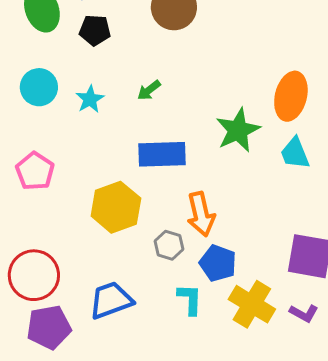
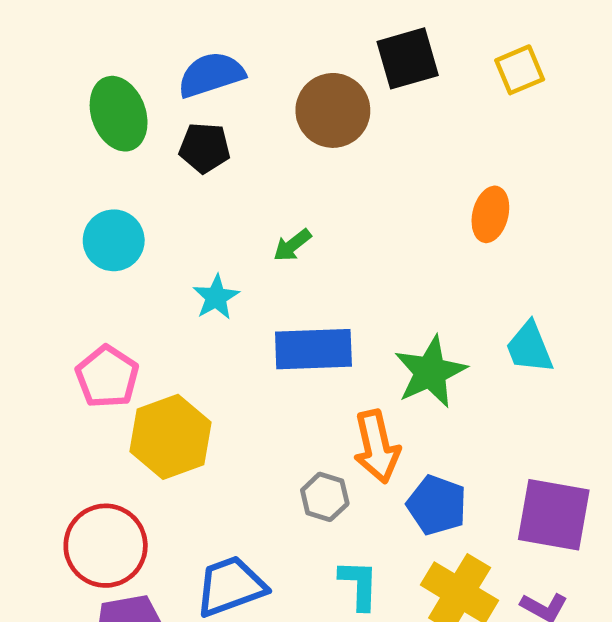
orange ellipse: (291, 96) -> (490, 214), moved, size x0.7
cyan star: (90, 99) -> (216, 297), moved
green star: (238, 130) -> (430, 372), moved
yellow hexagon: (116, 207) -> (171, 437), moved
blue pentagon: (218, 263) -> (437, 505), moved

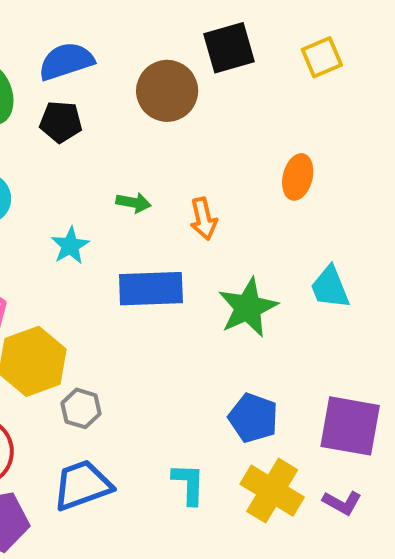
green arrow: (292, 245) -> (133, 203), turned -132
orange arrow: (377, 447) -> (203, 219), moved, size x0.7
gray hexagon: (325, 497) -> (81, 408), moved

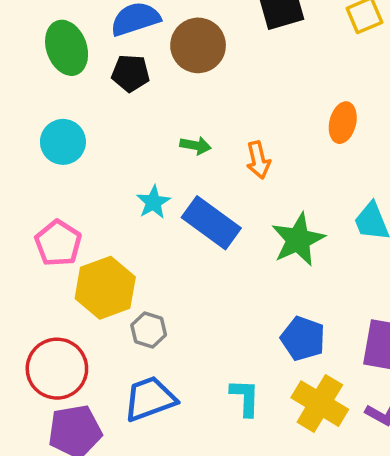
brown circle: (167, 91) -> (198, 45), moved
cyan star: (70, 246) -> (153, 202), moved
blue rectangle: (151, 289) -> (211, 223), turned 38

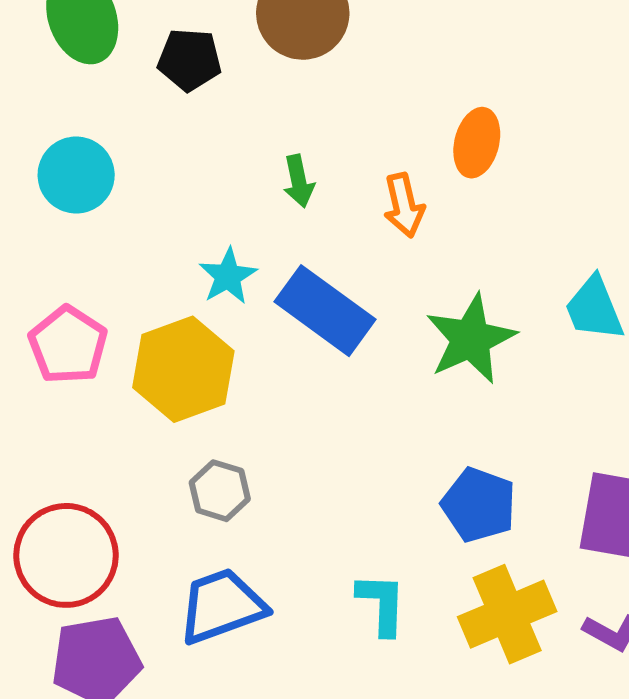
orange ellipse: (343, 123) -> (477, 143), moved
green arrow: (196, 146) -> (299, 181), turned 68
yellow hexagon: (105, 288) -> (183, 369), moved
yellow cross: (320, 404) -> (507, 614), turned 36

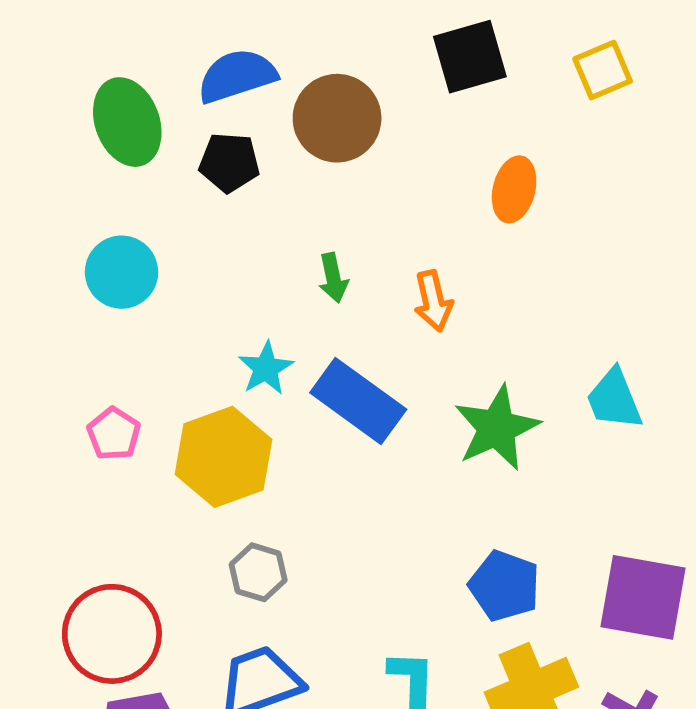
orange ellipse: (477, 143) -> (514, 189), moved
pink pentagon: (68, 345) -> (114, 434), size x0.7

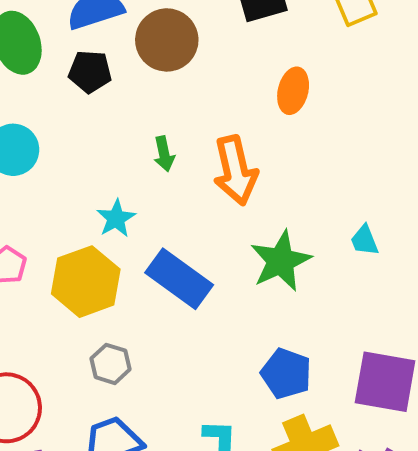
orange arrow: (433, 301) -> (235, 170), size x1.6
cyan trapezoid: (614, 399) -> (364, 240), size x0.7
blue rectangle: (358, 401) -> (179, 279), moved

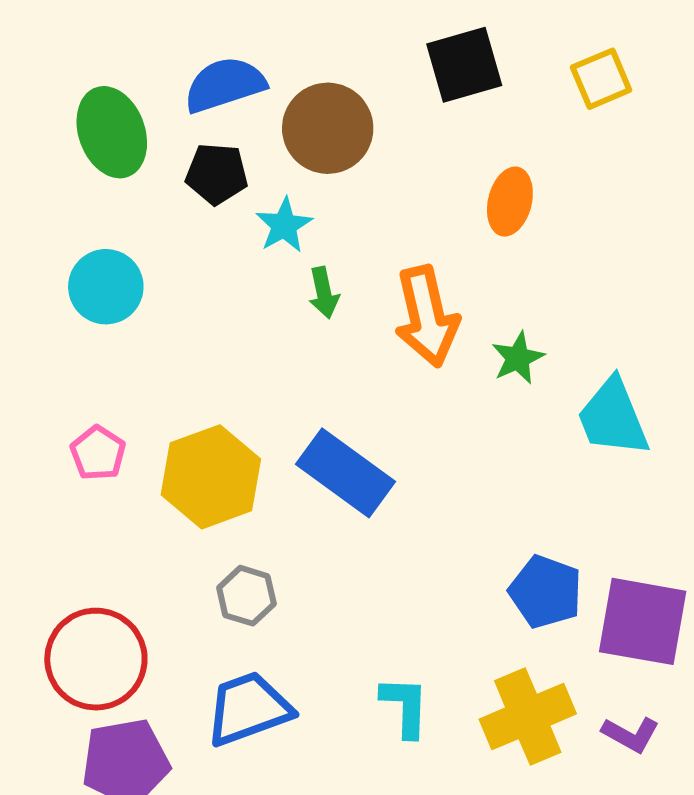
cyan star: (116, 218) -> (284, 225), moved
cyan trapezoid: (364, 240) -> (613, 417), size x1.8
green star: (281, 261) -> (518, 358), moved, size x0.6
blue pentagon: (286, 374) -> (546, 592), moved

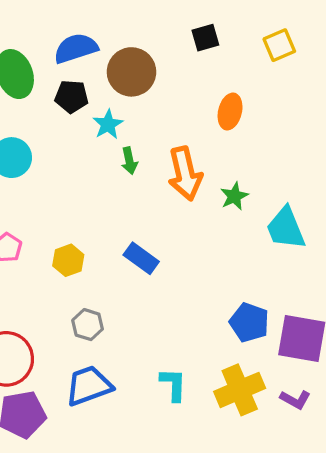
black square: (464, 65) -> (205, 38), size x0.7
blue rectangle: (346, 473) -> (141, 258), size x0.7
yellow hexagon: (211, 477) -> (68, 260), size x0.6

